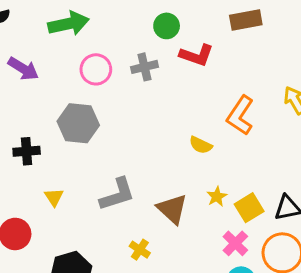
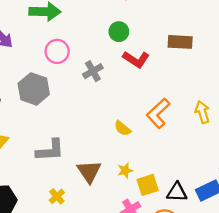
gray cross: (144, 67) -> (93, 71), moved, turned -30

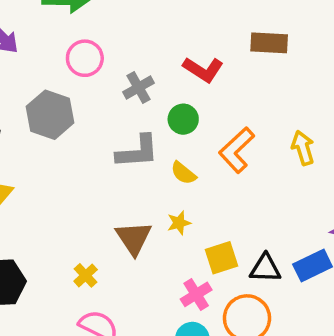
green circle: (119, 32) -> (183, 119), moved
gray L-shape: (50, 150) -> (137, 152), moved
yellow star: (125, 170) -> (179, 223), moved

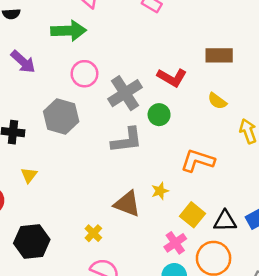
gray cross: (138, 87) -> (125, 93), size x1.5
orange L-shape: (237, 150) -> (198, 161), moved, turned 64
yellow semicircle: (183, 173) -> (217, 101), moved
brown triangle: (134, 238) -> (127, 204), turned -32
yellow square: (222, 258) -> (193, 215), turned -30

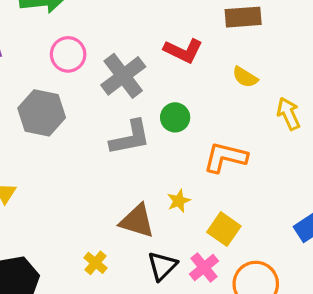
green circle: (159, 115) -> (175, 117), moved
black triangle: (225, 221) -> (162, 266), moved, turned -40

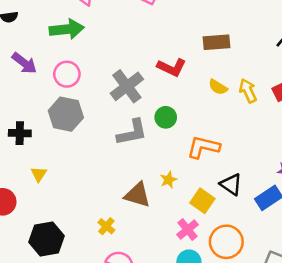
pink circle: (68, 54) -> (67, 74), moved
yellow arrow: (289, 114) -> (248, 91), moved
black triangle: (162, 266) -> (231, 184), moved, turned -40

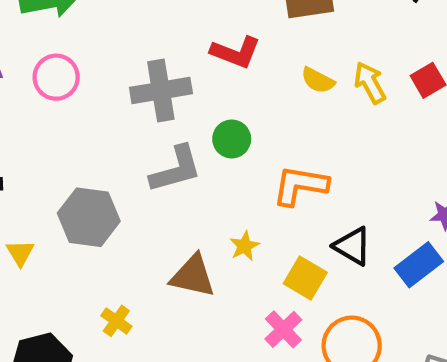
gray cross: (127, 86) -> (161, 91), turned 32
gray hexagon: (66, 114) -> (89, 217), moved
yellow cross: (106, 226) -> (116, 321), moved

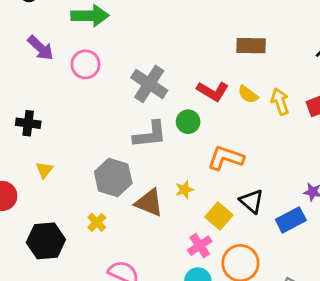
red L-shape: (236, 52) -> (213, 91), moved
gray cross: (161, 91) -> (149, 84), turned 33
gray hexagon: (89, 217) -> (113, 178), moved

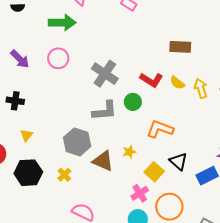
purple arrow: (41, 48) -> (20, 59), moved
black hexagon: (46, 241) -> (28, 173), moved

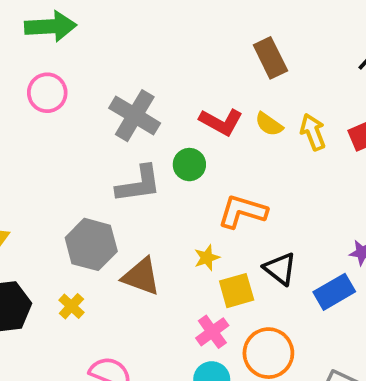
brown rectangle: (180, 47) -> (270, 58), turned 65
yellow star: (129, 152) -> (207, 258), moved
yellow square: (154, 172) -> (237, 291), turned 36

